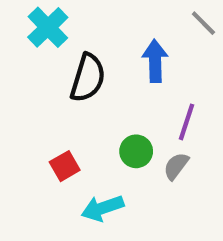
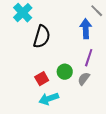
blue arrow: (155, 61) -> (86, 29), moved
red square: (65, 166) -> (42, 79), moved

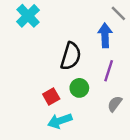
black semicircle: (42, 37) -> (71, 56), moved
gray semicircle: (84, 79) -> (115, 104), moved

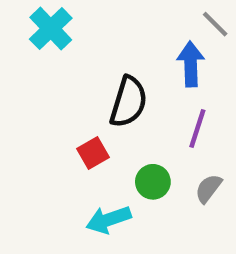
green circle: (79, 88) -> (153, 182), moved
red square: (51, 96) -> (93, 153), moved

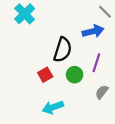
blue arrow: (191, 64) -> (93, 31), turned 78
green circle: (153, 182) -> (75, 75), moved

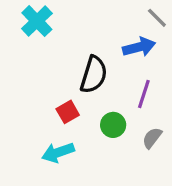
green circle: (75, 75) -> (113, 125), moved
cyan arrow: (53, 107) -> (58, 152), moved

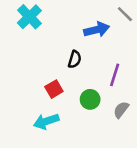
blue arrow: (139, 47) -> (97, 30), moved
black semicircle: (94, 75) -> (75, 59), size x0.6

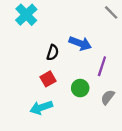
blue arrow: (97, 30) -> (80, 43), moved, turned 35
black semicircle: (75, 59) -> (53, 53), moved

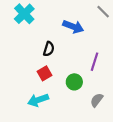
blue arrow: (80, 43) -> (73, 27), moved
gray semicircle: (108, 97) -> (97, 100), moved

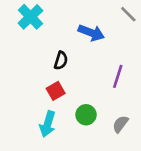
green circle: (74, 82) -> (86, 115), moved
cyan arrow: (38, 100) -> (48, 124), turned -54

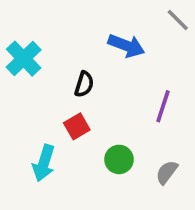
cyan cross: (30, 17) -> (24, 59), moved
cyan arrow: (48, 124) -> (44, 163), moved

